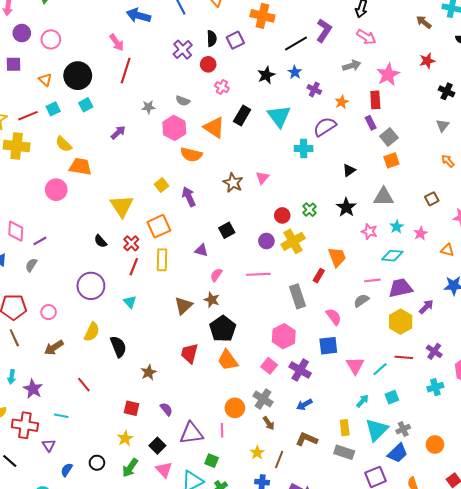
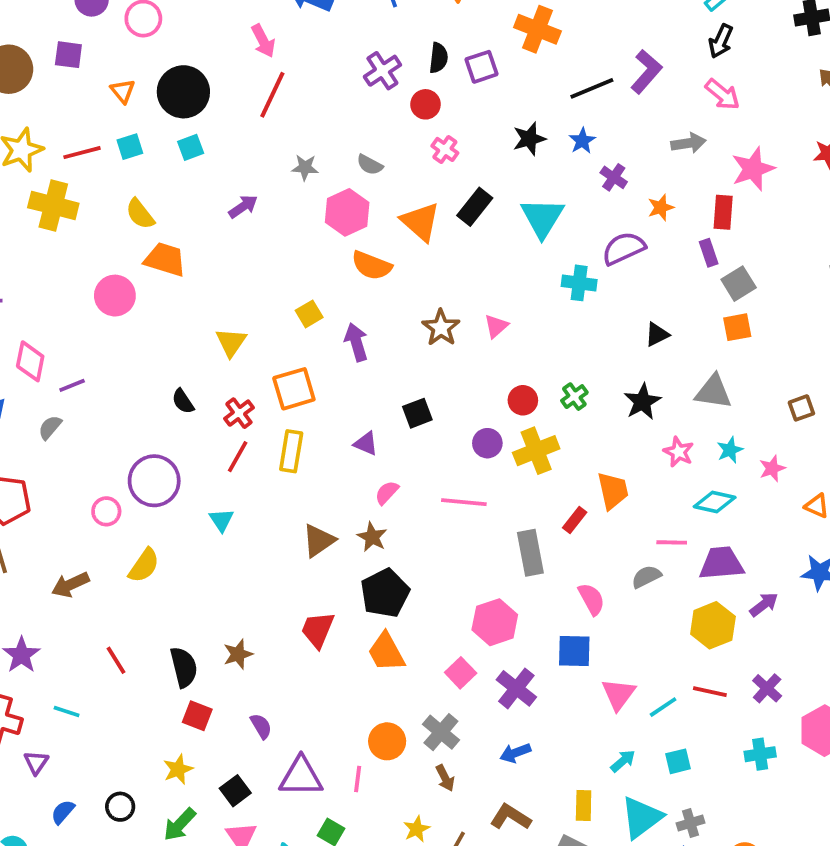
yellow triangle: (122, 206) -> (231, 342), size x0.7
pink circle: (49, 312) -> (106, 511), moved
black semicircle: (118, 347) -> (184, 667), moved

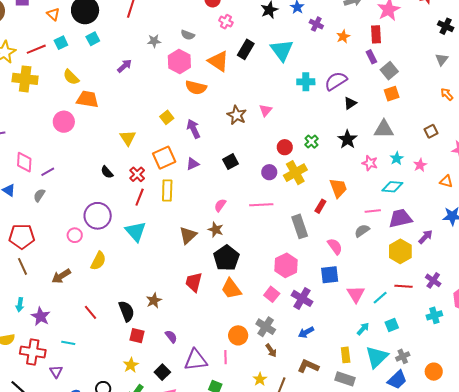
purple semicircle: (624, 248) -> (336, 81), moved
purple triangle: (366, 444) -> (193, 164), moved, turned -40
cyan triangle: (221, 520) -> (136, 231), size x1.6

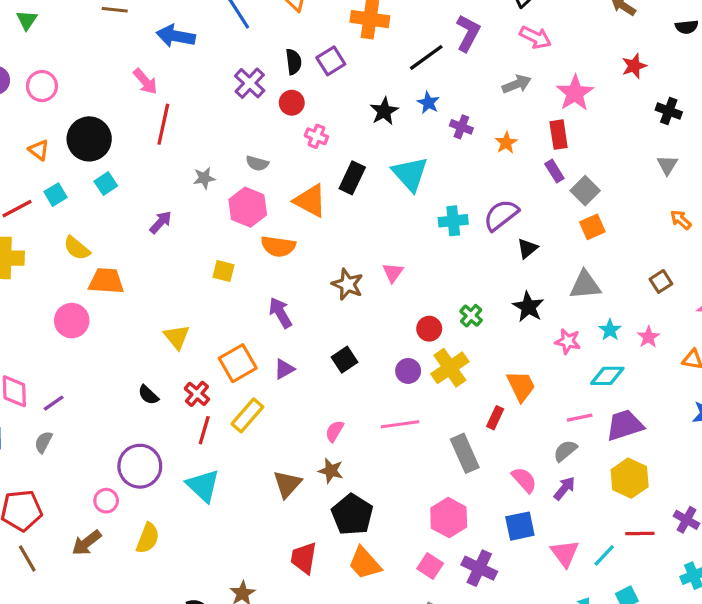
yellow square: (167, 117) -> (223, 271), moved, turned -32
yellow rectangle: (167, 190) -> (247, 415), turned 45
purple arrow: (425, 237) -> (565, 488), moved
brown arrow: (61, 276) -> (87, 543), moved

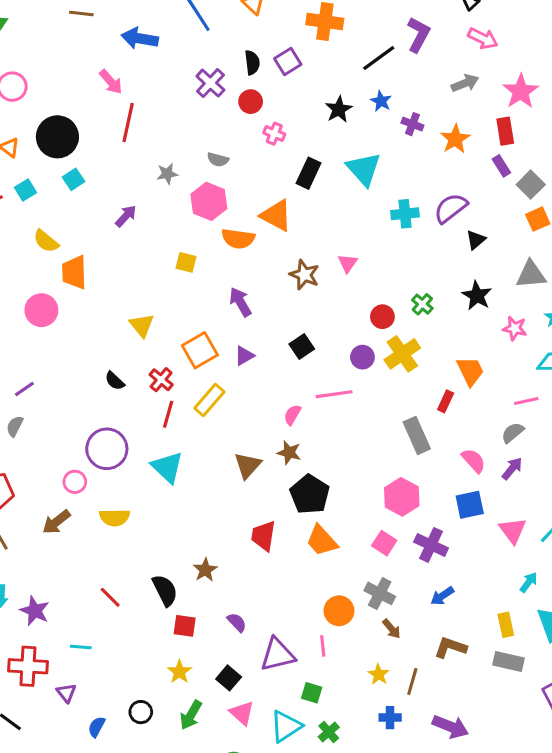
orange star: (506, 143) -> (455, 139), size x1.4
orange triangle: (310, 201) -> (276, 215), moved
orange trapezoid: (106, 281) -> (74, 272), turned -96
pink line: (400, 424) -> (334, 394), moved
yellow semicircle: (148, 538) -> (115, 517), turned 68

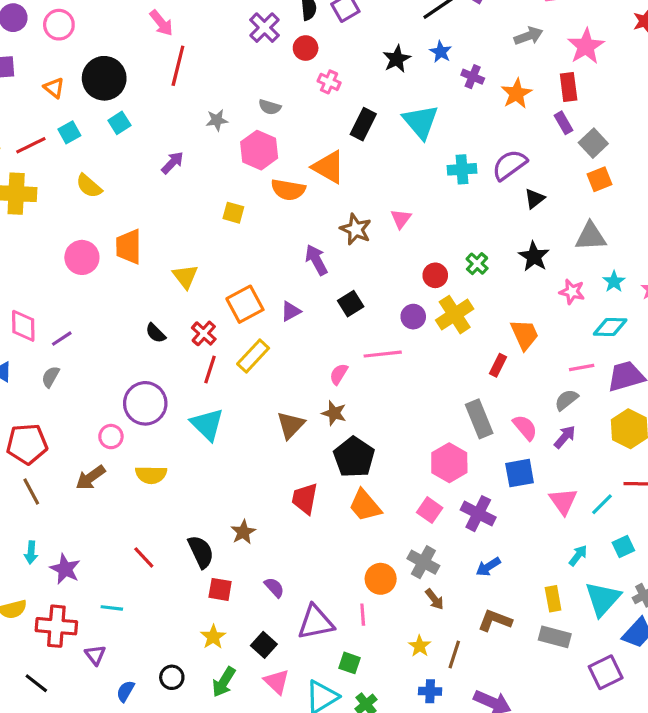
orange trapezoid: (74, 272) -> (129, 247), moved
purple arrow: (240, 302) -> (316, 260), moved
gray rectangle: (417, 435) -> (479, 419), moved

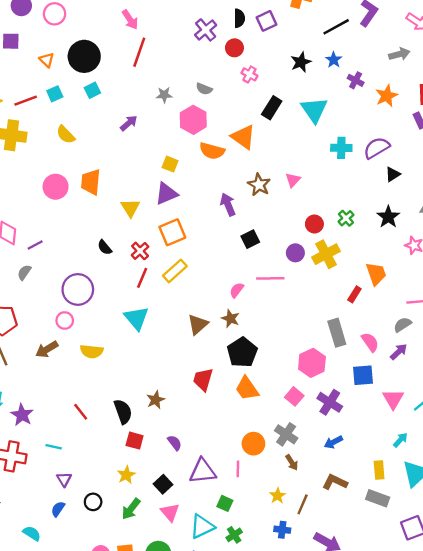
purple triangle: (291, 311) -> (166, 194), moved, size x1.5
purple circle: (145, 403) -> (78, 289), moved
purple triangle: (95, 655) -> (64, 479), moved

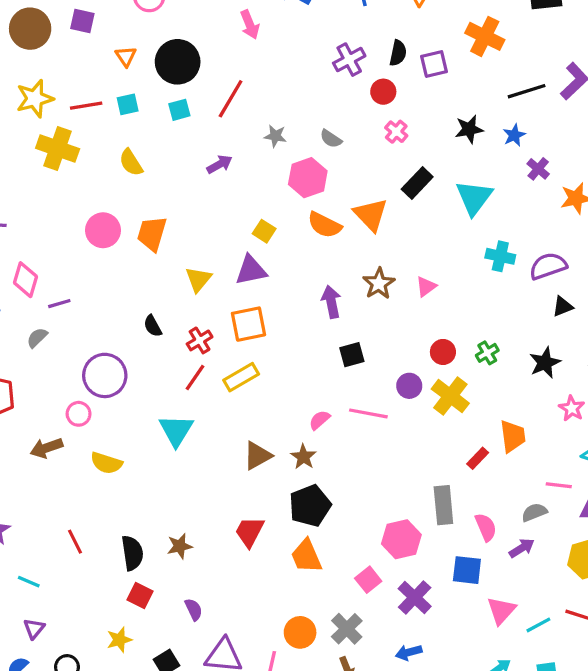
red line: (139, 52) -> (231, 99), moved
yellow cross: (326, 254) -> (450, 396), turned -36

